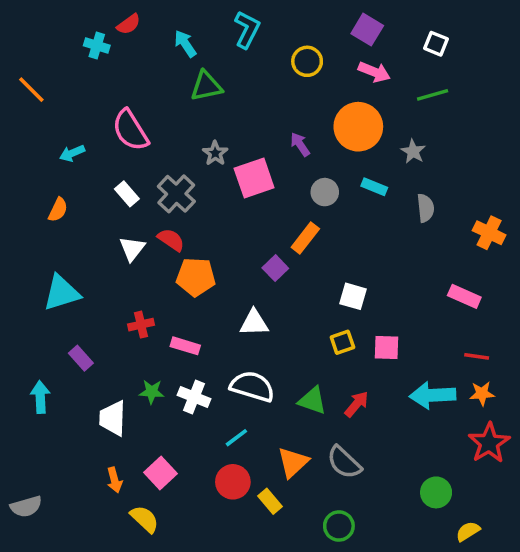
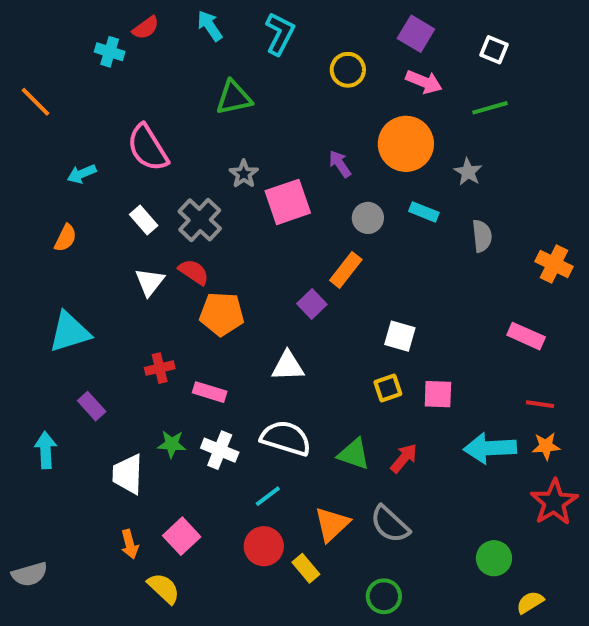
cyan arrow: (185, 44) -> (210, 26), moved

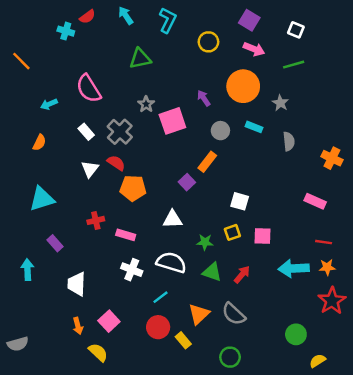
green star: (172, 444) -> (205, 242), moved

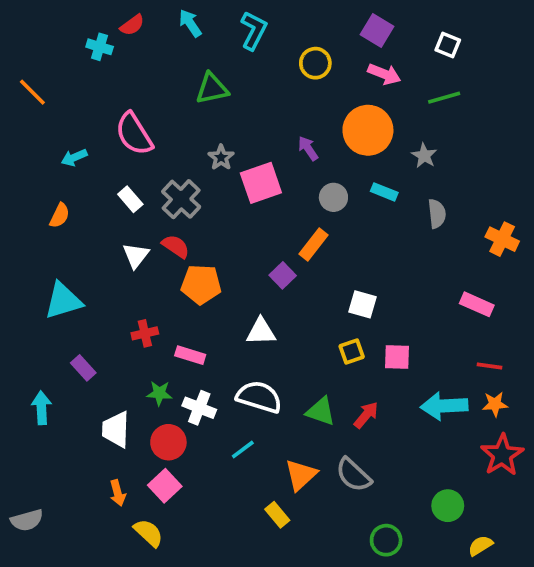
green star: (205, 242) -> (159, 393), moved
red circle: (158, 327) -> (168, 442), moved
green circle: (230, 357) -> (386, 540), moved

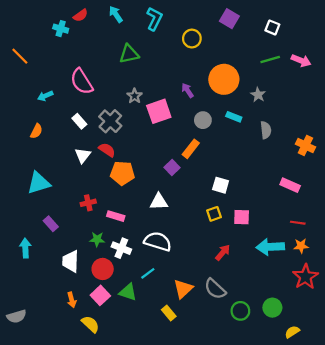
pink arrow: (384, 74) -> (301, 61), moved
green triangle: (321, 411) -> (128, 292), moved
green circle: (386, 540) -> (240, 311), moved

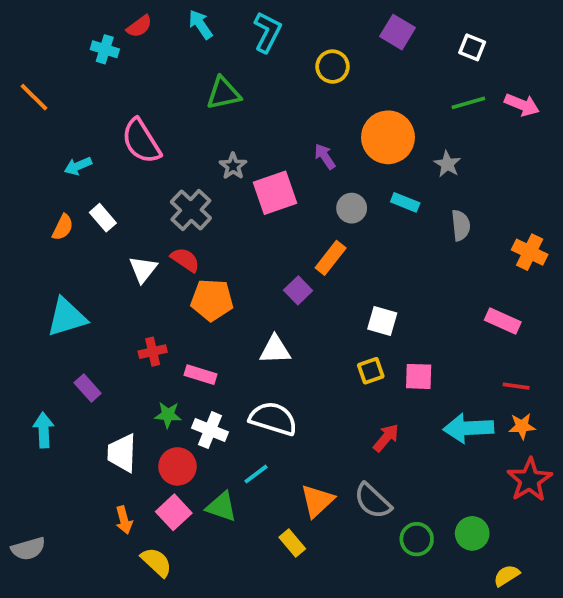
white rectangle: (79, 121) -> (103, 218), moved

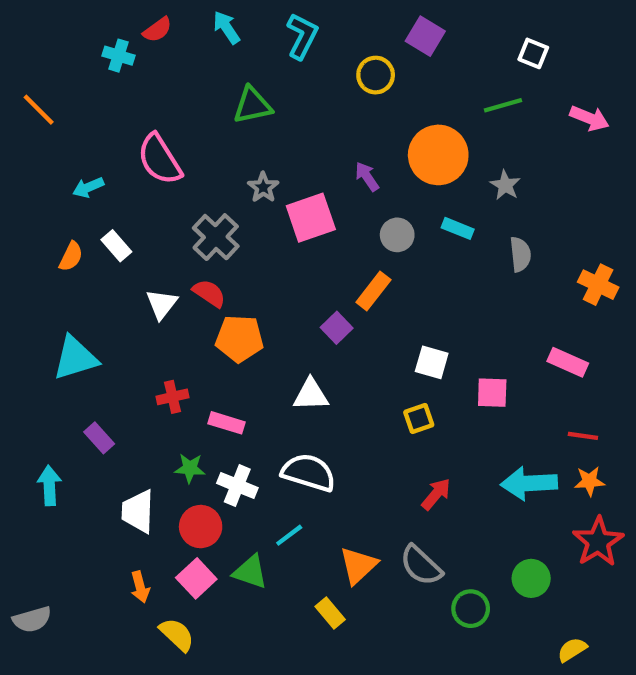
purple square: (398, 32) -> (425, 36), moved
green line: (468, 103) -> (503, 105), moved
pink square: (419, 376) -> (492, 393), moved
green circle: (472, 533) -> (531, 578), moved

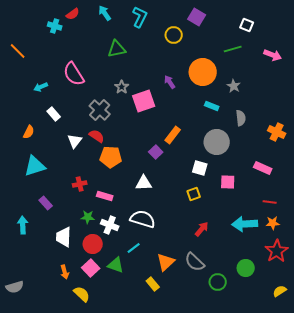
gray circle: (397, 235) -> (217, 142), moved, size x1.6
orange semicircle: (71, 256) -> (29, 132), moved
yellow semicircle: (572, 650) -> (280, 291), moved

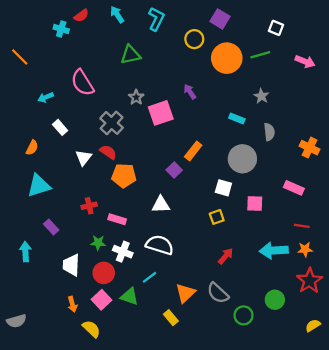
orange circle: (203, 72) -> (227, 58), moved

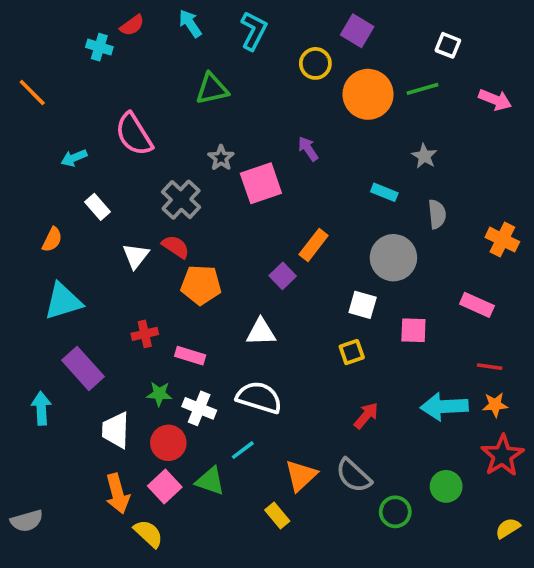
purple rectangle: (51, 227) -> (83, 368), size x1.6
orange arrow: (72, 304) -> (118, 494), size x1.5

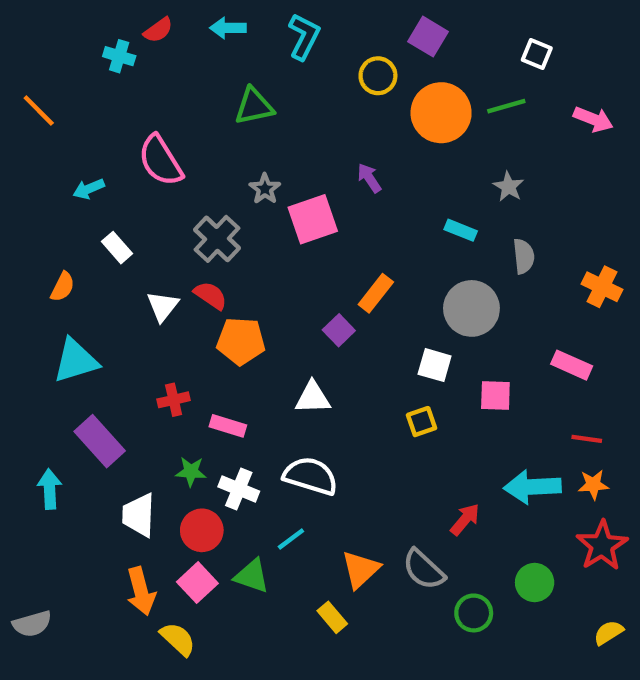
cyan arrow: (190, 24) -> (228, 28), turned -56
red arrow: (366, 416) -> (465, 519), moved

